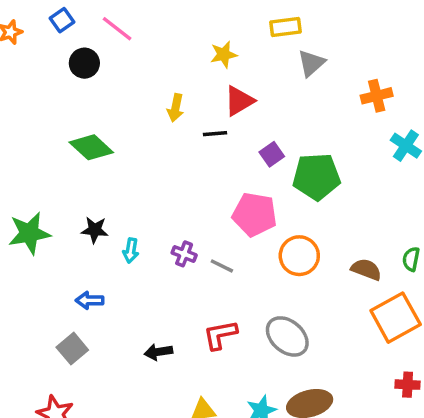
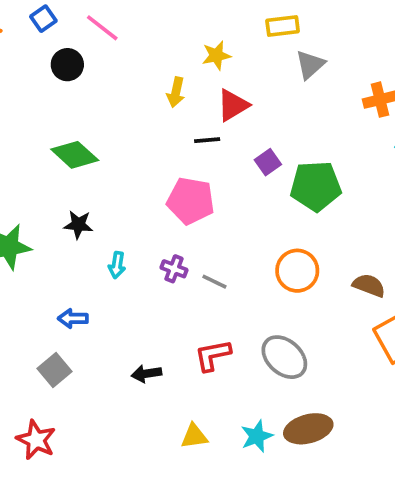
yellow arrow: (175, 108) -> (176, 92), moved
pink pentagon: (255, 214) -> (191, 201), moved
black star: (95, 230) -> (78, 225), moved

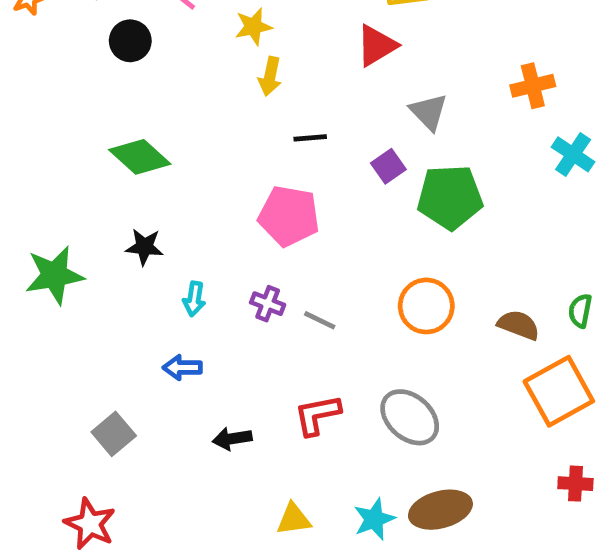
yellow star: (216, 55) -> (253, 27), moved
gray triangle: (310, 65) -> (429, 112), moved, turned -32
red triangle: (233, 105) -> (377, 46), moved
blue arrow: (73, 318) -> (182, 368), moved

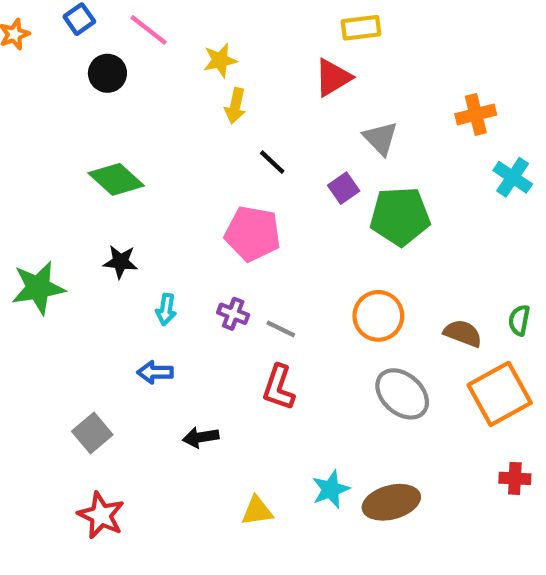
black line: (310, 138) -> (272, 162), turned 48
red L-shape: (317, 415) -> (279, 387), moved, turned -60
gray ellipse: (410, 417) -> (402, 394), moved
cyan star: (374, 519) -> (331, 489), moved
red star: (90, 524) -> (101, 515), moved

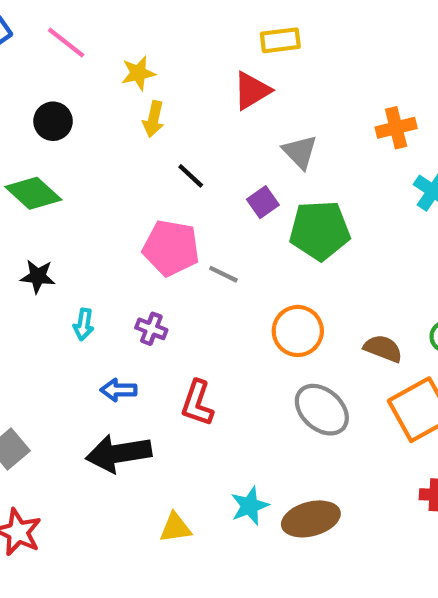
black circle: (107, 73) -> (53, 121), moved
gray line: (281, 329) -> (223, 274), moved
blue arrow: (155, 372) -> (119, 390), moved
black arrow: (201, 437) -> (119, 453), size x1.8

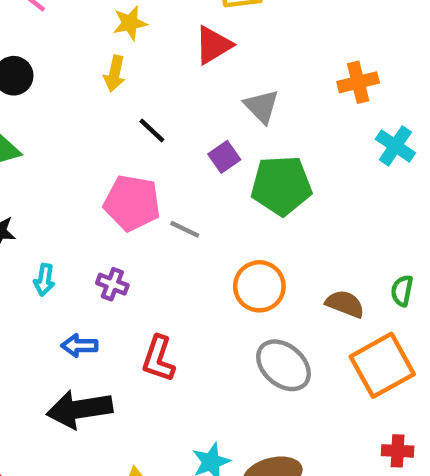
yellow star: (138, 73) -> (130, 23), moved

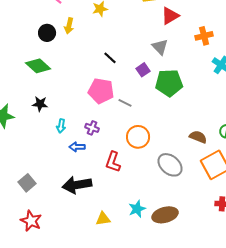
red triangle: (213, 45) -> (170, 16), moved
yellow arrow: (115, 74) -> (69, 26), moved
orange circle: (259, 286) -> (138, 137), moved
blue arrow: (79, 346) -> (77, 147), moved

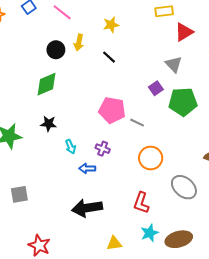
black line: (110, 58) -> (109, 57), moved
green diamond: (38, 66) -> (47, 84), turned -65
cyan arrow: (61, 126) -> (70, 147), turned -32
red L-shape: (113, 162) -> (141, 203), moved
gray square: (27, 183) -> (19, 194), moved, turned 30

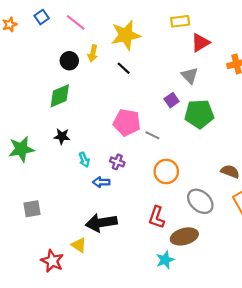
yellow star: (111, 25) -> (126, 35), size x1.8
cyan star: (150, 233) -> (165, 260), moved
brown ellipse: (179, 239) -> (184, 236), moved
yellow triangle: (114, 243) -> (79, 245), moved, turned 42

